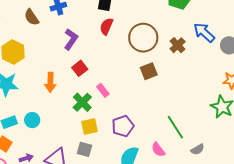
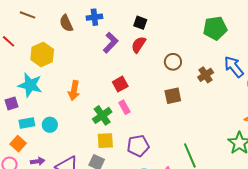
brown circle: (143, 38) -> (173, 62), size x0.6
purple L-shape: (71, 39) -> (111, 43), moved
red square: (80, 68) -> (120, 84), moved

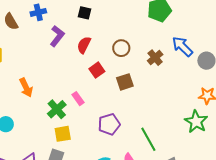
red semicircle: (139, 45) -> (84, 45), moved
red square: (120, 84) -> (97, 70), moved
orange arrow: (74, 91) -> (26, 88), turned -30
purple pentagon: (138, 146) -> (109, 124), moved

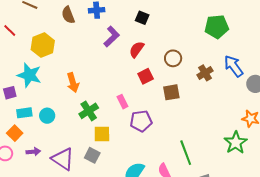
green cross: (57, 109) -> (89, 111), moved
purple pentagon: (109, 124) -> (141, 121), moved

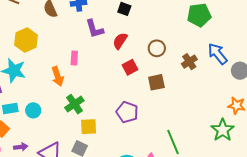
purple L-shape: (112, 36) -> (95, 29), turned 120
pink rectangle: (123, 102) -> (74, 58), moved, turned 32
purple pentagon: (141, 121) -> (127, 112), turned 30

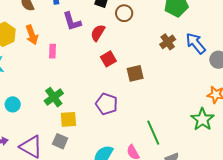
brown circle: (157, 48) -> (124, 13), moved
brown cross: (189, 62) -> (168, 42), moved
orange arrow: (58, 76) -> (32, 35), moved

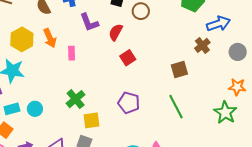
brown cross: (168, 42) -> (202, 45), moved
blue arrow: (196, 43) -> (218, 24), moved, turned 115
brown square: (135, 73) -> (179, 69), moved
green line: (153, 133) -> (176, 107), moved

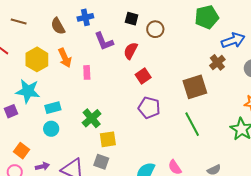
brown square: (179, 69) -> (195, 87), size x1.4
purple pentagon: (129, 103) -> (149, 108), moved
cyan rectangle: (12, 109) -> (53, 108), moved

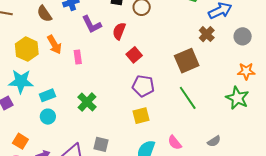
yellow square: (108, 139) -> (141, 116), moved

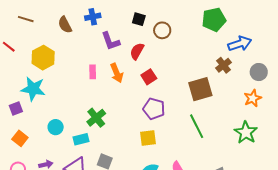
orange arrow: (54, 45) -> (117, 73), moved
orange star: (246, 71) -> (253, 98), moved, turned -30
cyan rectangle: (47, 95) -> (81, 139), moved
orange square: (20, 141) -> (20, 138), moved

